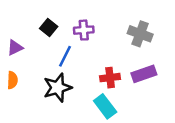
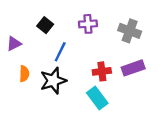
purple cross: (84, 30) -> (88, 24), moved
orange semicircle: (12, 80) -> (24, 74), moved

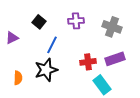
orange semicircle: (24, 74) -> (18, 78), moved
cyan rectangle: (97, 98) -> (102, 85), moved

